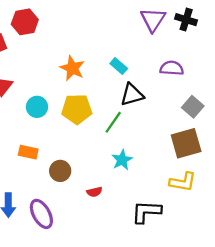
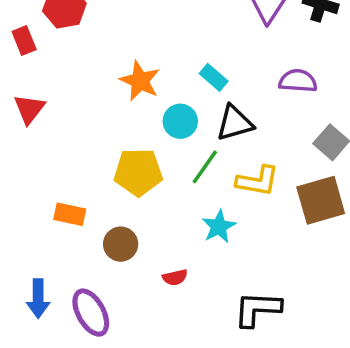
cyan circle: (37, 107) -> (180, 121), moved
yellow pentagon: (77, 109) -> (138, 172), moved
yellow L-shape: (183, 182) -> (257, 181), moved

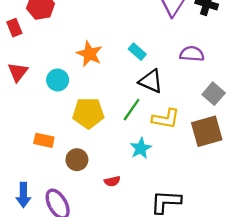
cyan circle: (180, 121) -> (58, 80), moved
black triangle: (235, 123) -> (151, 81), turned 40

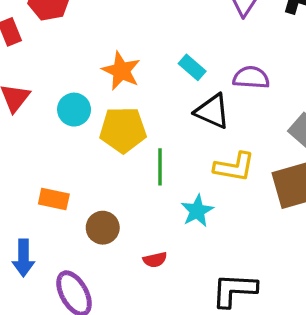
purple semicircle: (192, 54) -> (251, 78), moved
green line: (132, 110) -> (160, 167), moved, turned -35
yellow pentagon: (88, 113) -> (123, 130), moved
blue arrow: (23, 195) -> (23, 258), moved

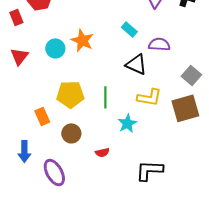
cyan rectangle: (192, 67) -> (129, 29), moved
cyan circle: (74, 110) -> (55, 48), moved
yellow pentagon: (123, 130) -> (70, 94), moved
orange rectangle: (54, 199) -> (42, 116), turned 54

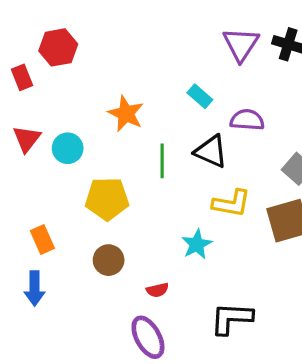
cyan circle: (55, 48) -> (68, 148), moved
green line: (105, 97) -> (162, 161), moved
orange rectangle: (42, 116) -> (42, 240), moved
purple ellipse: (54, 172) -> (148, 337), moved

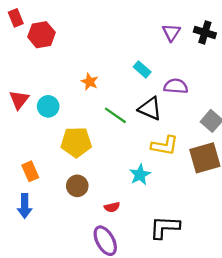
purple triangle: (241, 44) -> (171, 32), size x0.7
red rectangle: (22, 77) -> (16, 18), moved
orange star: (126, 114) -> (90, 82), size x0.7
green line: (162, 161) -> (115, 115), turned -55

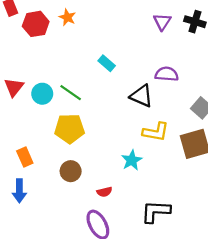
cyan rectangle: (142, 69) -> (107, 63), moved
orange star: (90, 82) -> (67, 17), moved
green line: (115, 115) -> (71, 93), moved

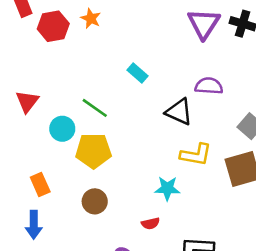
purple triangle: (162, 22) -> (204, 24), size x1.5
cyan circle: (42, 94) -> (62, 129), moved
cyan star: (132, 160) -> (167, 188), turned 30
red semicircle: (104, 192) -> (150, 223), moved

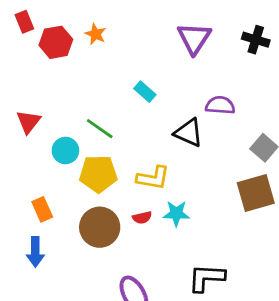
purple triangle: (204, 24) -> (194, 38), moved
yellow L-shape: (196, 155) -> (153, 178), moved
brown circle: (95, 201) -> (100, 227), size x1.5
red semicircle: (150, 223) -> (142, 218), moved

